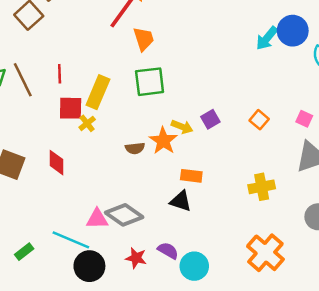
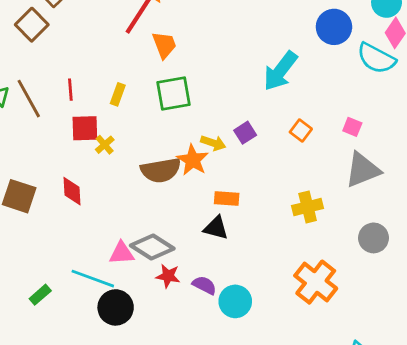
cyan arrow: (267, 38) -> (280, 71), moved, size x1.4
yellow rectangle: (98, 92) -> (118, 94), moved, size x0.6
brown semicircle: (135, 148) -> (161, 170), size x1.8
red star: (136, 258) -> (168, 276), moved

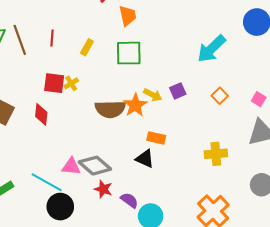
red square: (85, 128) -> (54, 83), moved

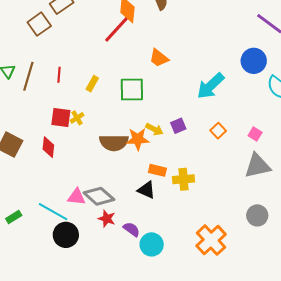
orange trapezoid: (128, 16) -> (159, 58), moved, turned 140
brown line: (20, 40) -> (28, 76), turned 36
orange star: (135, 105) -> (138, 139), turned 30
yellow cross: (216, 154) -> (184, 179), moved

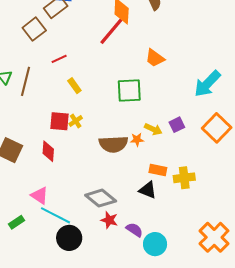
red line: (59, 75) -> (59, 59), moved, turned 63
yellow rectangle: (92, 84) -> (74, 86), moved, turned -63
orange square: (218, 131) -> (217, 128), size x1.8
orange star: (138, 139) -> (137, 140), size x0.6
pink triangle: (76, 197) -> (40, 196), moved, turned 30

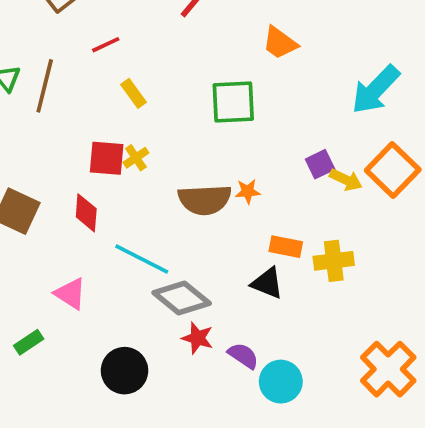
yellow arrow: (153, 129) -> (346, 180), moved
cyan line: (55, 215) -> (142, 259), moved

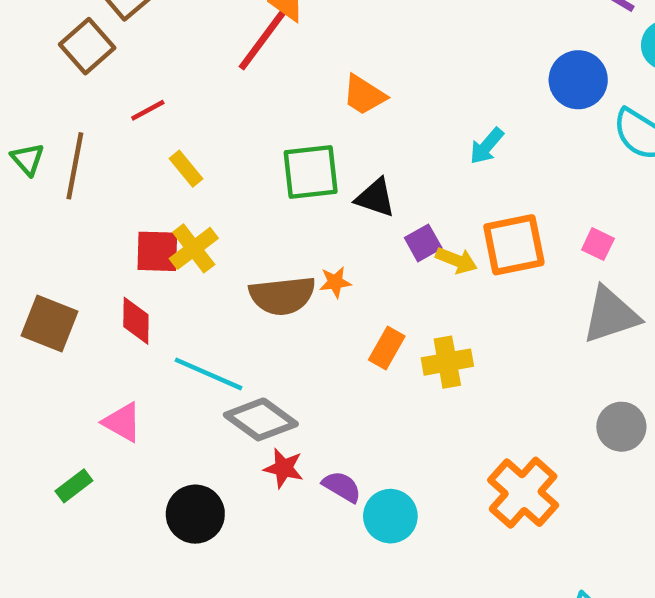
cyan arrow: (376, 90) -> (487, 146), size x0.6
yellow cross: (136, 158) -> (194, 248), size x1.5
orange square: (393, 170) -> (514, 245), turned 38
orange rectangle: (286, 247) -> (387, 348), turned -68
black triangle: (267, 283) -> (375, 198), moved

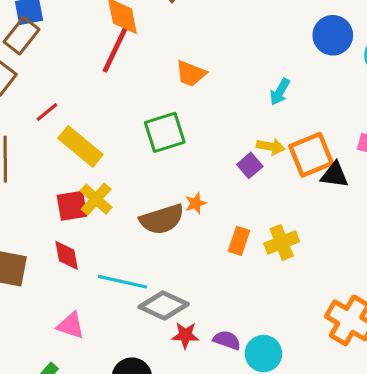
yellow rectangle: (186, 169) -> (80, 146), size x1.8
black triangle: (375, 198) -> (335, 175), moved
yellow arrow: (456, 260) -> (271, 147), moved

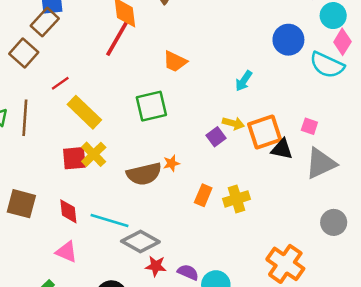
red diamond: (67, 255) -> (68, 211), moved

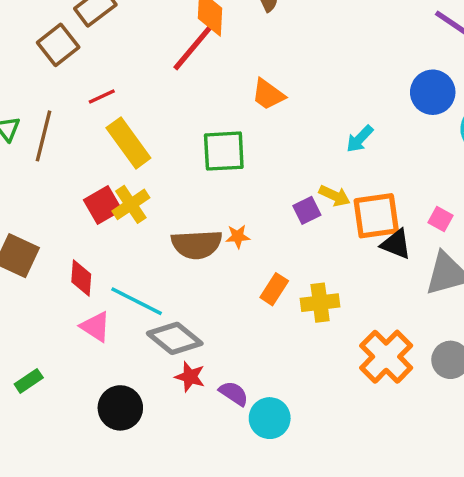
red square: (74, 158) -> (103, 205), turned -35
pink triangle: (67, 252) -> (95, 327), moved
orange cross: (285, 264) -> (386, 357), moved

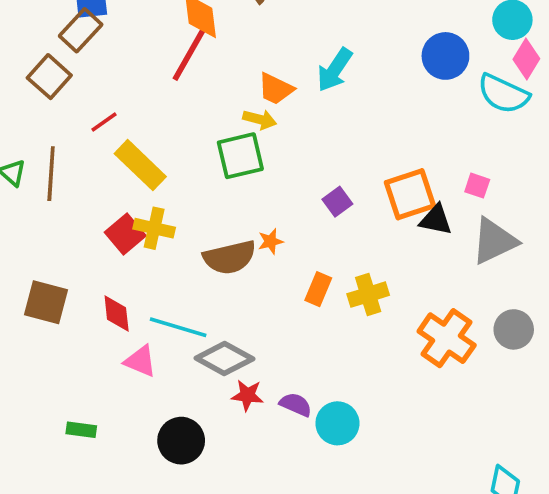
cyan arrow: (360, 139) -> (335, 70), moved, size x1.4
yellow arrow: (335, 196) -> (260, 119), moved
yellow cross: (131, 204) -> (154, 228), turned -33
green rectangle: (29, 381) -> (81, 430), turned 52

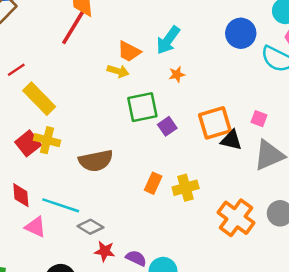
green square: (240, 156) -> (142, 107), moved
orange star: (271, 241) -> (177, 74), moved
gray diamond: (224, 359) -> (90, 227), size x0.7

